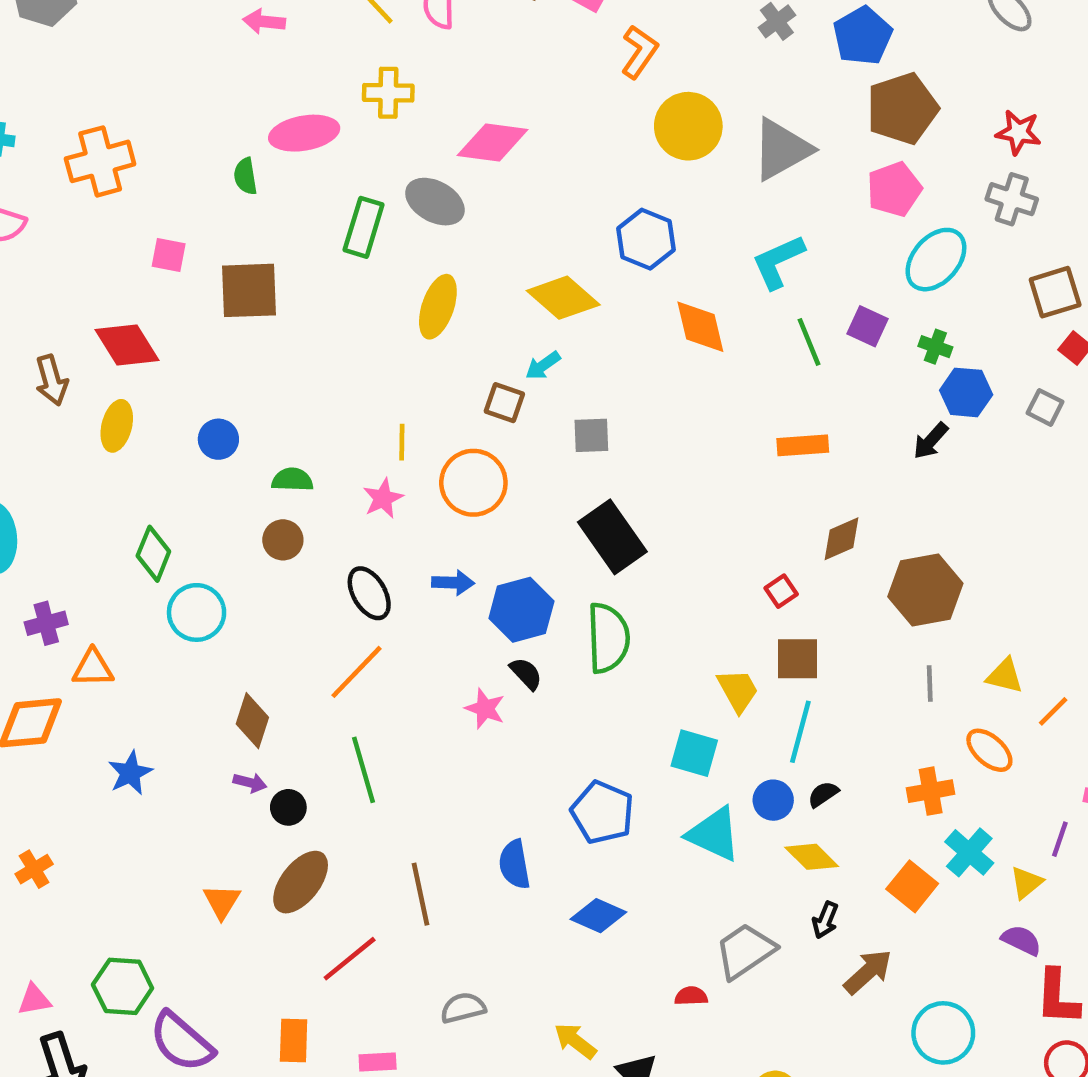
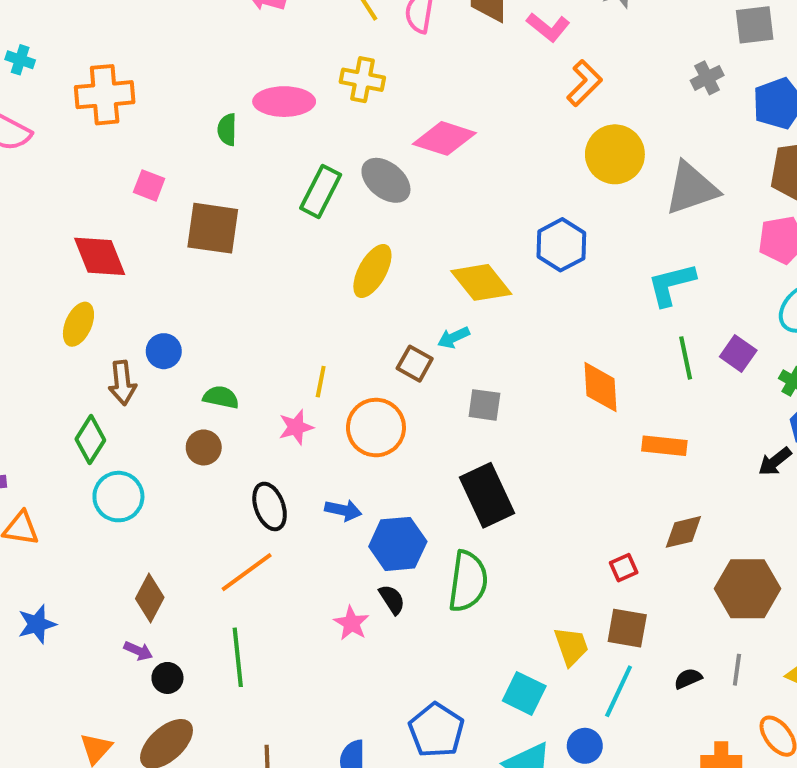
orange diamond: (700, 327) -> (600, 387), moved
brown arrow: (52, 380) -> (122, 383), moved
black semicircle: (823, 794) -> (688, 679), moved

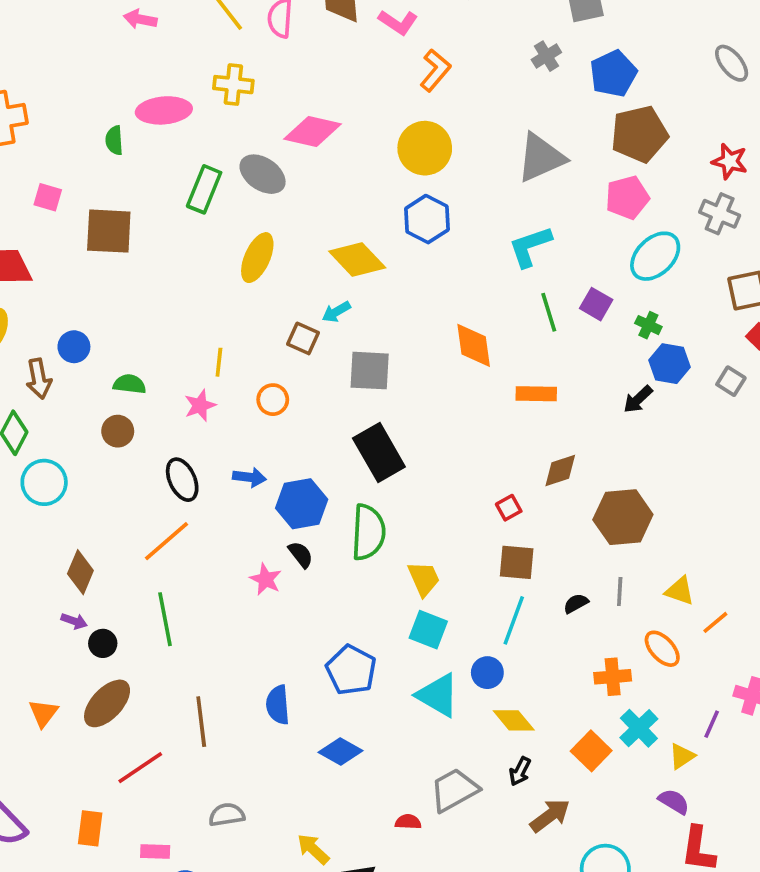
yellow circle: (615, 154) -> (425, 148), moved
gray square: (484, 405) -> (370, 371), size x1.4
orange circle: (376, 428) -> (273, 400), size x0.6
yellow trapezoid: (571, 646) -> (424, 579), moved

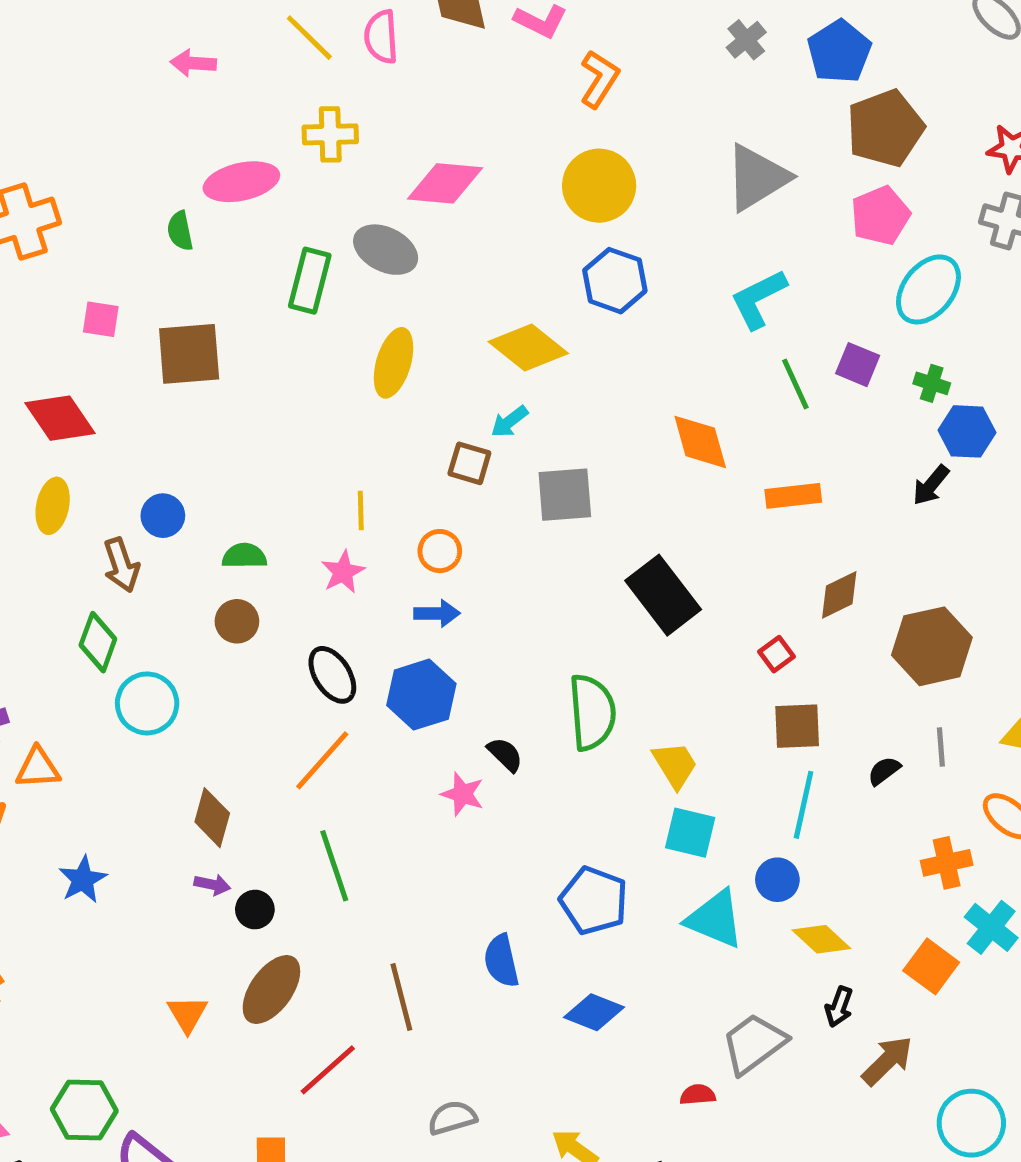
black rectangle: (379, 452) -> (663, 595), moved
blue arrow: (249, 477) -> (437, 613), moved
blue hexagon: (302, 504) -> (421, 695), moved

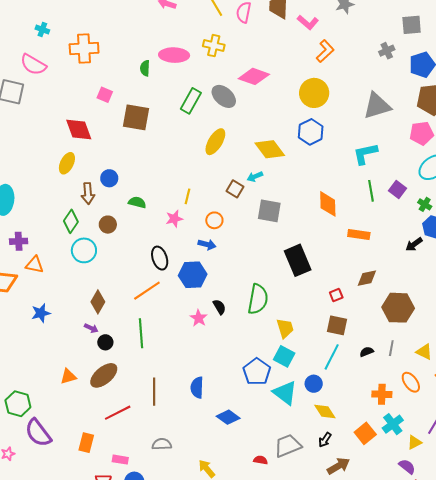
brown circle: (237, 621) -> (108, 225), moved
blue pentagon: (594, 901) -> (257, 372), moved
orange triangle: (187, 1014) -> (68, 376), turned 30

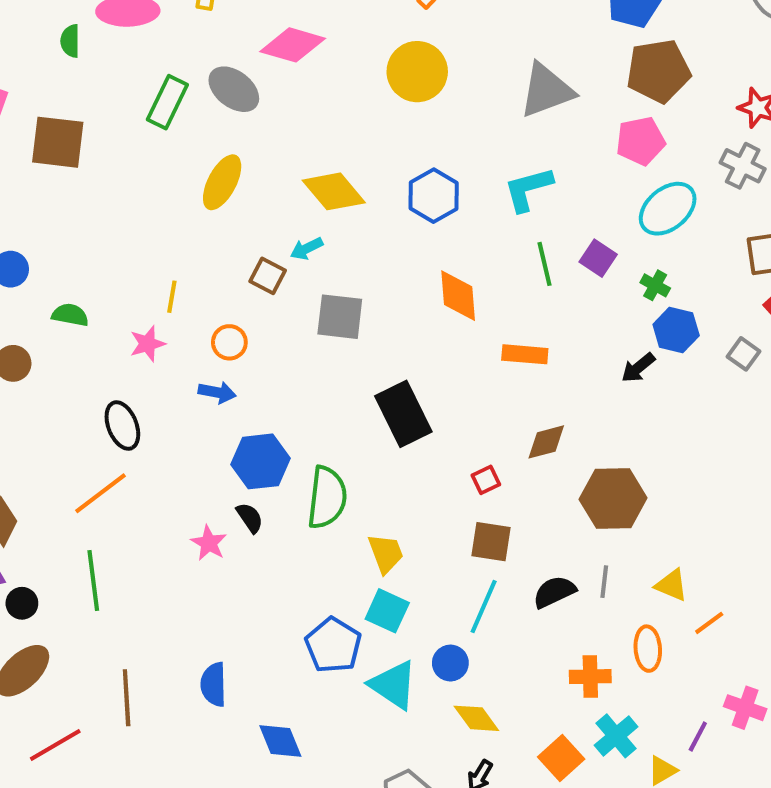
blue hexagon: (311, 132) -> (434, 196), moved
blue hexagon: (193, 275) -> (260, 461), moved
black semicircle: (367, 352) -> (554, 592), size x1.5
orange ellipse: (411, 382) -> (648, 649), turned 35
blue diamond: (228, 417) -> (280, 741), turned 35

